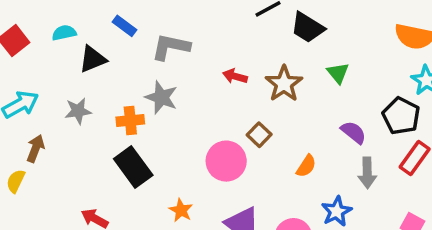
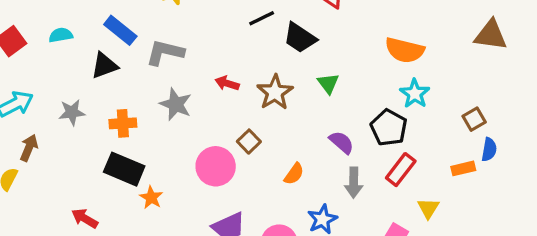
blue rectangle: (125, 26) -> (120, 30), size x1.4
black triangle: (93, 59) -> (104, 66), moved
gray star: (161, 97) -> (176, 104), moved
black rectangle: (133, 167) -> (124, 169), turned -33
orange star: (181, 210) -> (151, 198), moved

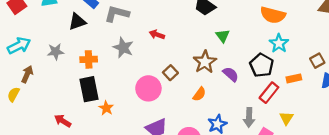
brown star: (275, 92) -> (205, 62), moved
orange rectangle: (463, 168) -> (294, 78), moved
black rectangle: (124, 169) -> (89, 89), turned 55
gray arrow: (354, 183) -> (249, 117), moved

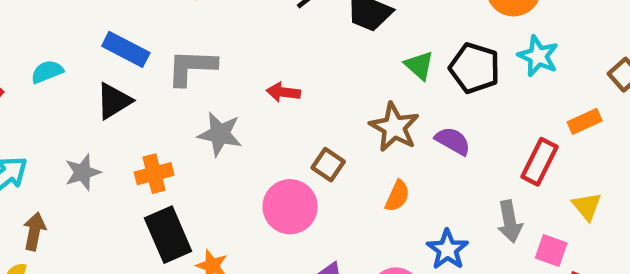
black pentagon: (262, 65) -> (475, 68), moved

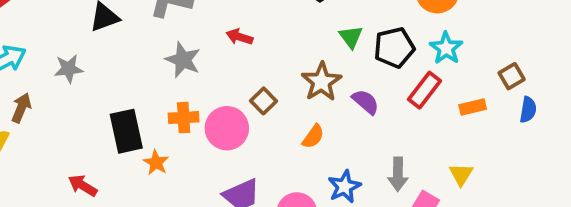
black pentagon: (475, 68) -> (394, 48), turned 30
red rectangle: (540, 162) -> (424, 90), moved
orange cross: (154, 174) -> (184, 118), moved

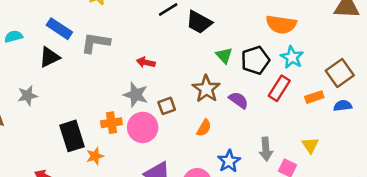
gray star: (183, 60) -> (136, 95), moved
brown square: (512, 76) -> (340, 73), size x1.5
brown square: (263, 101) -> (167, 106), turned 30
blue semicircle: (528, 110) -> (343, 106), moved, turned -102
orange star: (156, 163) -> (95, 156), turned 30

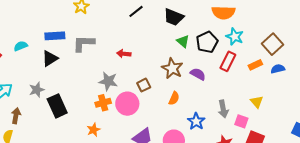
black trapezoid: (199, 22) -> (174, 17), moved
blue rectangle: (59, 29) -> (55, 36), turned -30
gray star: (136, 95) -> (108, 81), moved
black rectangle: (72, 136) -> (57, 106), moved

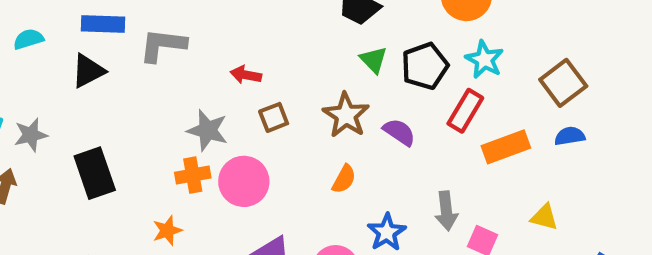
orange rectangle: (255, 65) -> (506, 147), moved, size x1.5
brown square: (144, 85) -> (274, 117), moved
gray star: (37, 90) -> (31, 135), moved
yellow triangle: (257, 102) -> (544, 217), moved, turned -40

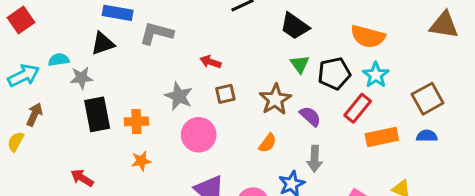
cyan semicircle: (28, 39) -> (59, 60), moved
gray star: (31, 135) -> (81, 78), moved
orange cross: (193, 175) -> (136, 121), moved
gray arrow: (446, 211) -> (315, 159), moved

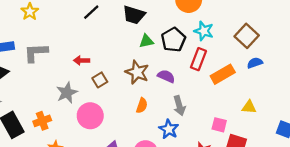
green triangle: (300, 64) -> (146, 41), turned -48
gray star: (179, 96) -> (67, 93), turned -30

